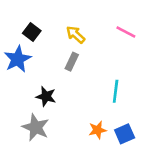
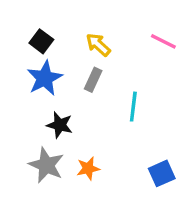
blue star: (18, 59) -> (45, 78), moved
cyan line: (116, 91) -> (133, 107), moved
orange star: (98, 130) -> (88, 168), moved

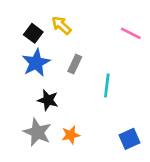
yellow arrow: (98, 45) -> (61, 25), moved

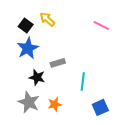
gray rectangle: (75, 64) -> (58, 63), moved, turned 48
cyan line: (107, 85) -> (83, 81), moved

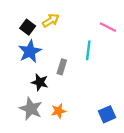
yellow arrow: (47, 19) -> (51, 21), turned 105
gray rectangle: (58, 63) -> (62, 67), turned -56
cyan line: (83, 81) -> (88, 50), moved

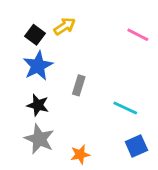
cyan line: (88, 50) -> (125, 108), moved, turned -72
black star: (40, 82) -> (38, 105), moved
orange star: (58, 111) -> (80, 154), moved

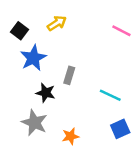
black square: (35, 35) -> (20, 31), moved
black star: (38, 105) -> (46, 93), moved

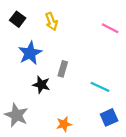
yellow arrow: (57, 23) -> (51, 21), turned 102
black square: (20, 31) -> (18, 19), moved
gray star: (34, 123) -> (16, 115), moved

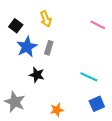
black square: (18, 19) -> (16, 26), moved
gray rectangle: (63, 69) -> (49, 48), moved

